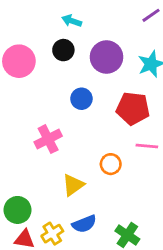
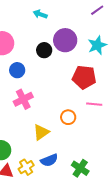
black circle: (63, 50) -> (44, 50), moved
blue circle: (81, 99) -> (17, 70), moved

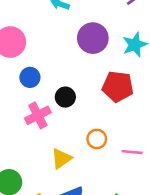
black circle: (44, 50) -> (65, 97), moved
pink line: (94, 104) -> (132, 152), moved

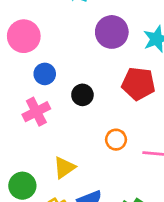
pink cross: (38, 115) -> (36, 112), moved
yellow triangle: (61, 159) -> (64, 168), moved

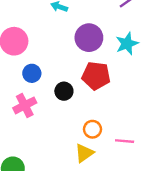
red pentagon: (138, 84) -> (96, 76), moved
yellow triangle: (64, 168) -> (84, 153), moved

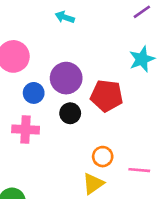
purple circle: (89, 38) -> (66, 78), moved
pink cross: (25, 105) -> (26, 129), turned 30

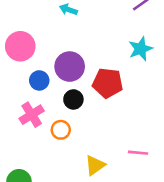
pink cross: (26, 129) -> (32, 115), turned -35
orange circle: (103, 157) -> (61, 130), moved

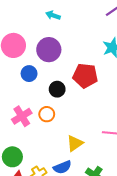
purple circle: (70, 67) -> (49, 50), moved
pink cross: (32, 115) -> (22, 116), moved

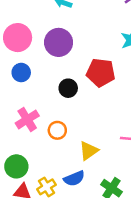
blue circle: (29, 74) -> (21, 72), moved
orange circle: (47, 114) -> (57, 130), moved

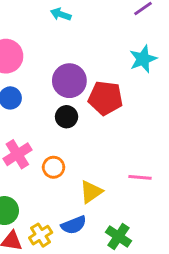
purple circle: (59, 42) -> (69, 81), moved

